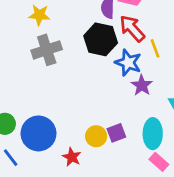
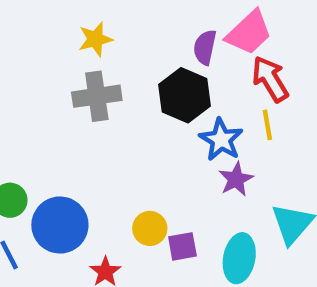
yellow star: (39, 15) -> (95, 39), turned -30
red arrow: (132, 28) -> (270, 79), moved
yellow circle: (96, 136) -> (150, 228), moved

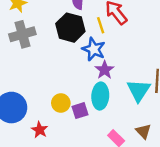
yellow line: (267, 125) -> (101, 25), moved
cyan ellipse: (239, 258) -> (100, 96), moved

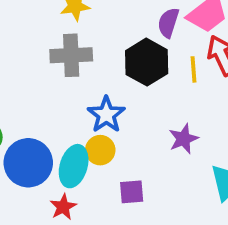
blue star: (94, 49) -> (106, 115), moved
cyan ellipse: (100, 96) -> (74, 166), moved
yellow circle: (61, 103) -> (100, 150), moved

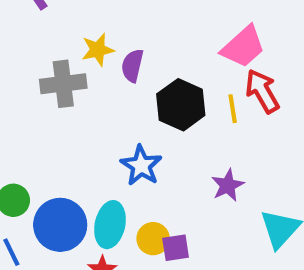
purple semicircle: (168, 23) -> (132, 66), moved
gray cross: (71, 55) -> (63, 84), moved
yellow circle: (100, 150) -> (153, 239), moved

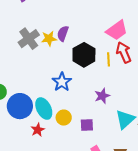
yellow star: (98, 50) -> (49, 39), moved
gray cross: (63, 84) -> (29, 39), turned -35
cyan ellipse: (110, 225) -> (44, 109), turned -45
purple square: (176, 248) -> (87, 125), moved

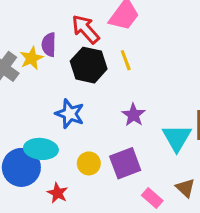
red arrow: (124, 52) -> (86, 29), moved
cyan ellipse: (44, 109) -> (41, 149), moved, turned -40
purple square: (87, 125) -> (125, 163), size x1.5

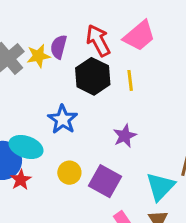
cyan triangle: (177, 138) -> (160, 187), moved
purple square: (125, 163) -> (105, 181), turned 36
red star: (58, 193) -> (21, 180), moved

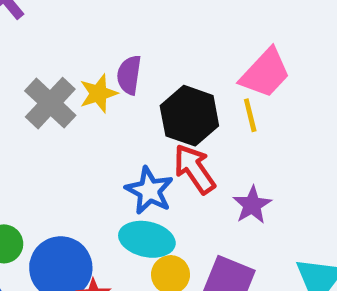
pink trapezoid: (139, 36) -> (265, 73), moved
red arrow: (98, 41) -> (194, 169), moved
cyan ellipse: (26, 147) -> (147, 239), moved

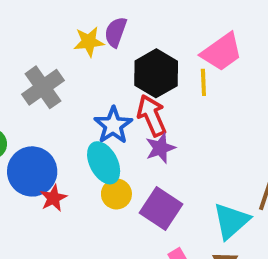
gray cross: (50, 103) -> (43, 87), moved
purple star: (252, 205) -> (160, 148), moved
cyan ellipse: (147, 239) -> (104, 163), turned 39

